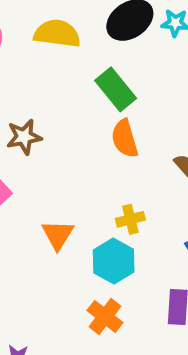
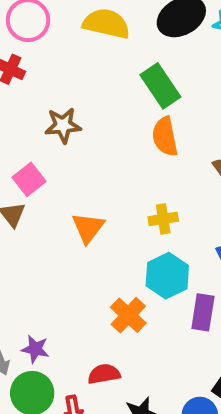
cyan hexagon: (114, 261) -> (167, 276), moved

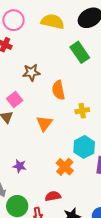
orange semicircle: (165, 136) -> (58, 90), moved
yellow cross: (163, 219) -> (82, 111), moved
purple star: (35, 349) -> (20, 166), moved

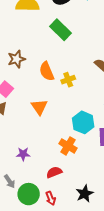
yellow cross: (82, 111) -> (68, 80), moved
red semicircle: (53, 196) -> (54, 172), moved

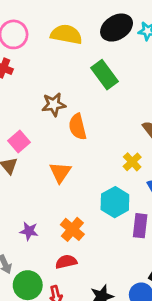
brown star: (16, 59) -> (54, 104), moved
yellow cross: (68, 80) -> (132, 162), moved, turned -32
orange cross: (68, 146) -> (72, 229), moved

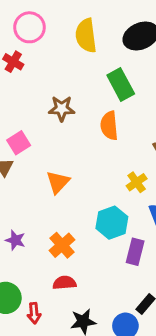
yellow semicircle: (66, 34) -> (86, 36), turned -116
orange semicircle: (78, 127) -> (109, 126), moved
red semicircle: (66, 262) -> (64, 283), moved

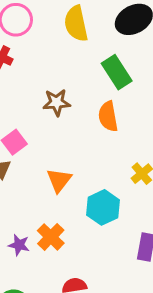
cyan hexagon: (112, 223) -> (103, 207), moved
orange cross: (62, 245) -> (51, 237), moved

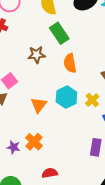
green rectangle: (117, 72) -> (59, 33), moved
cyan hexagon: (103, 207) -> (66, 97), moved

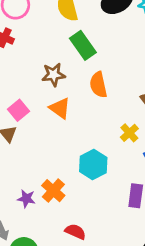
cyan hexagon: (66, 97) -> (93, 164), moved
orange triangle: (39, 105) -> (60, 108), moved, turned -30
red semicircle: (50, 173) -> (75, 232), turned 35

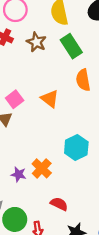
brown star: (53, 75) -> (36, 42), moved, turned 30

